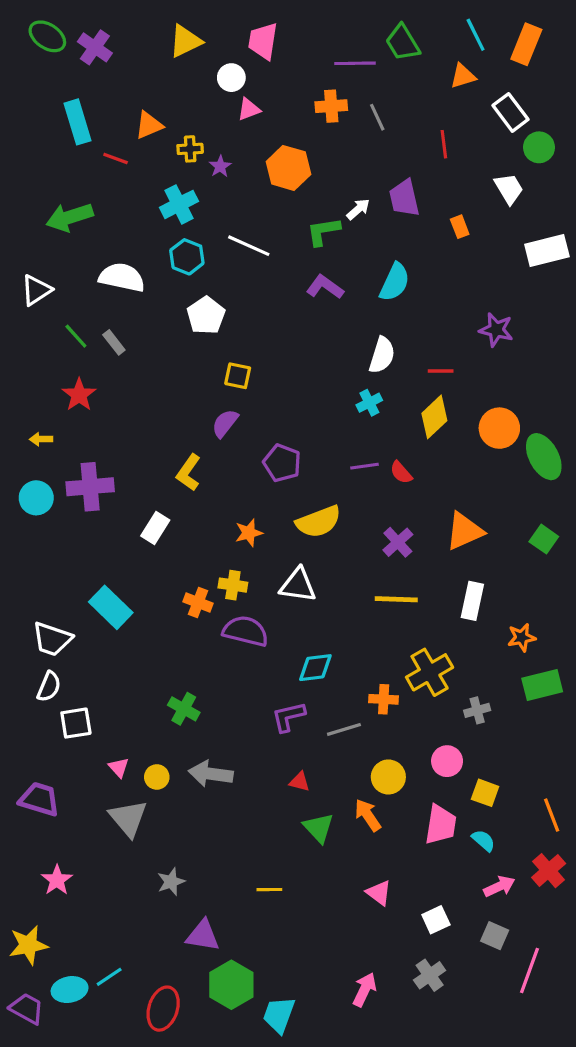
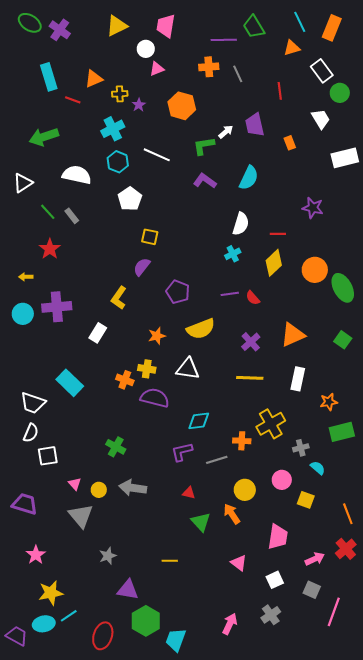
pink trapezoid: (441, 825) -> (278, 537), moved
cyan semicircle: (483, 840) -> (318, 468), moved
yellow star: (28, 945) -> (51, 593), moved

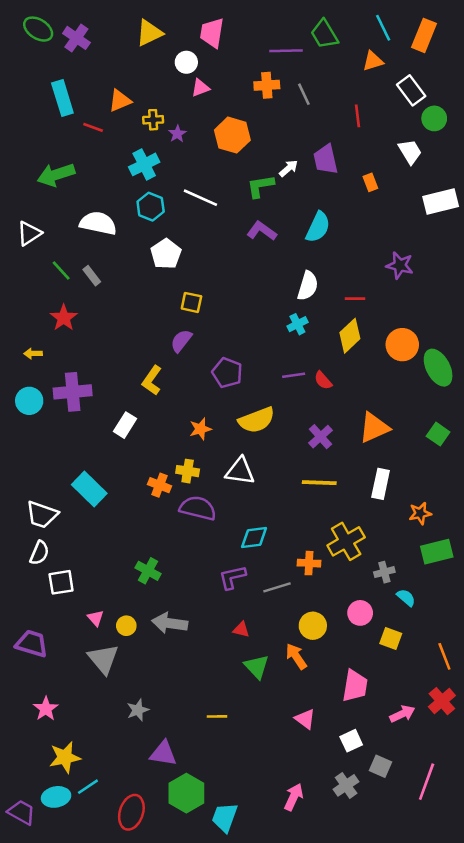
gray square: (312, 590) -> (381, 766), moved

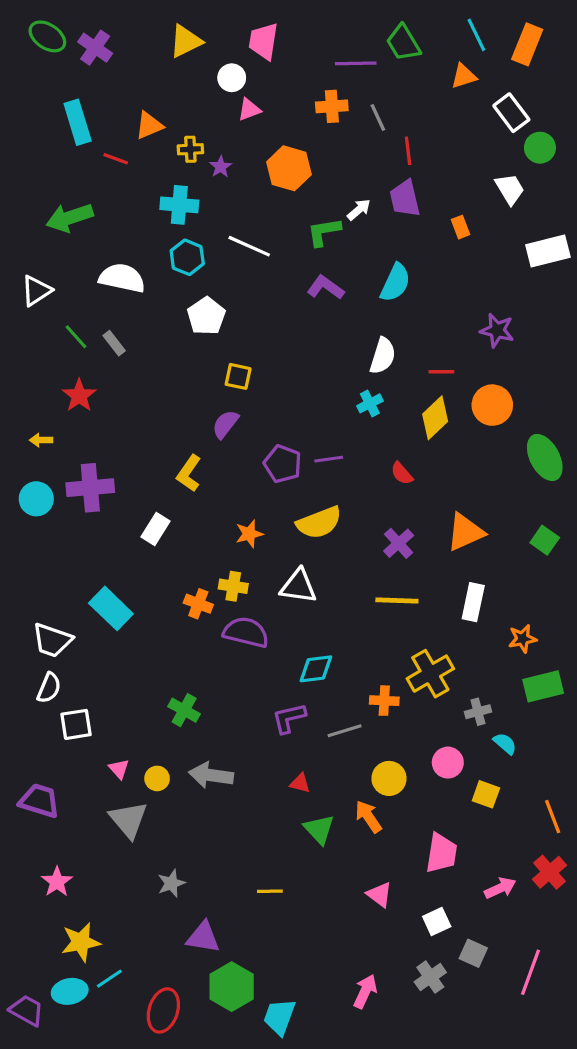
red line: (358, 116) -> (408, 151), moved
cyan cross: (144, 164) -> (179, 205), turned 32
orange circle: (402, 345) -> (492, 405), moved
purple line: (294, 375) -> (329, 459), moved

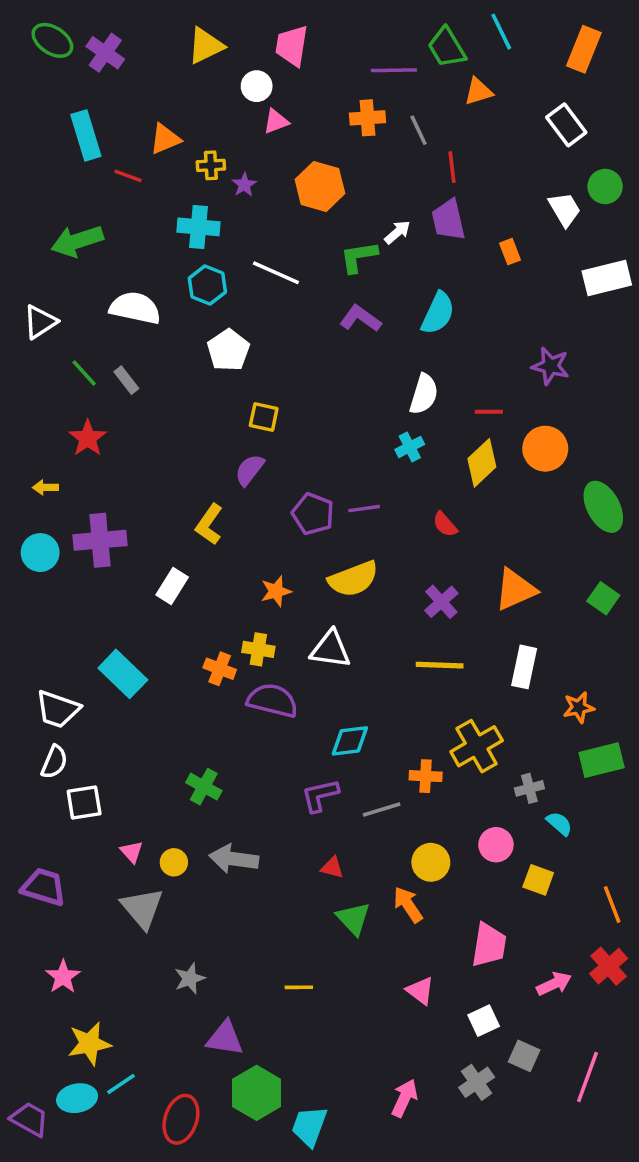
cyan line: (476, 35) -> (501, 32), moved
orange triangle: (464, 76) -> (478, 91), moved
green circle: (540, 148) -> (605, 186), moved

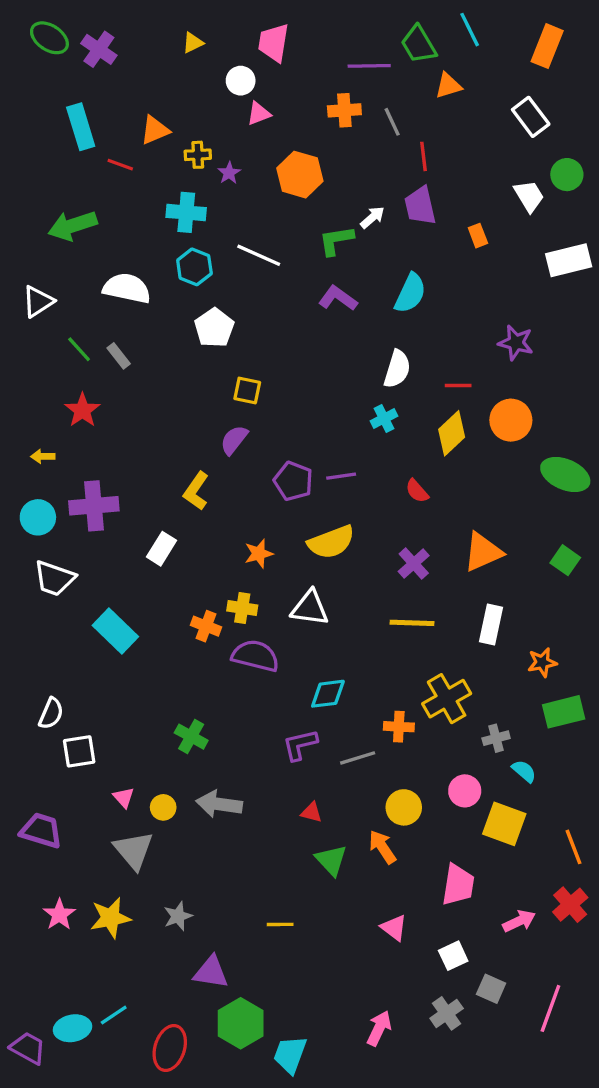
yellow triangle: (206, 46) -> (193, 43), size x0.6
green ellipse: (603, 507) -> (565, 475), turned -39
white trapezoid: (58, 709) -> (54, 578), moved
yellow square: (538, 880) -> (504, 824), size x1.5
yellow star: (89, 1044) -> (110, 918), moved

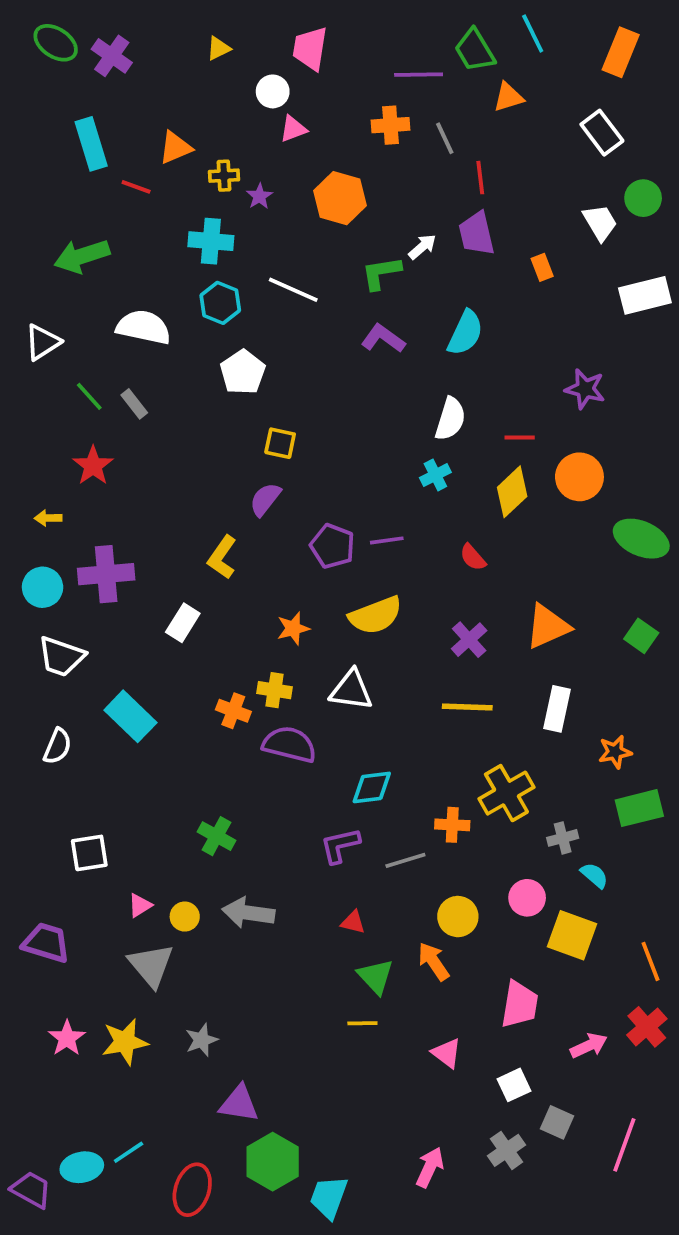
white semicircle: (51, 713) -> (57, 746), moved
pink triangle: (124, 798) -> (140, 905), turned 40
yellow line: (280, 924) -> (362, 1023), moved

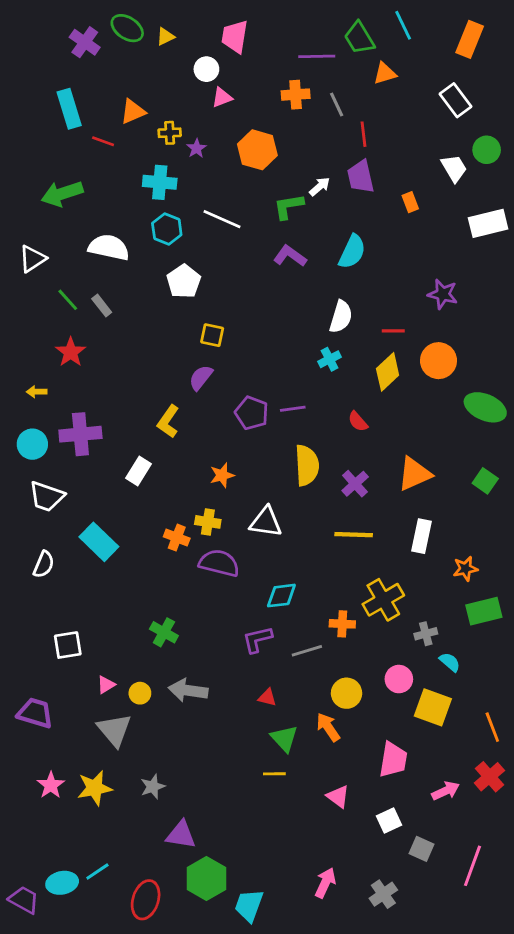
green ellipse: (56, 43) -> (127, 28), moved
yellow semicircle: (376, 615) -> (307, 465), moved, turned -72
gray cross: (506, 1150) -> (383, 894), moved

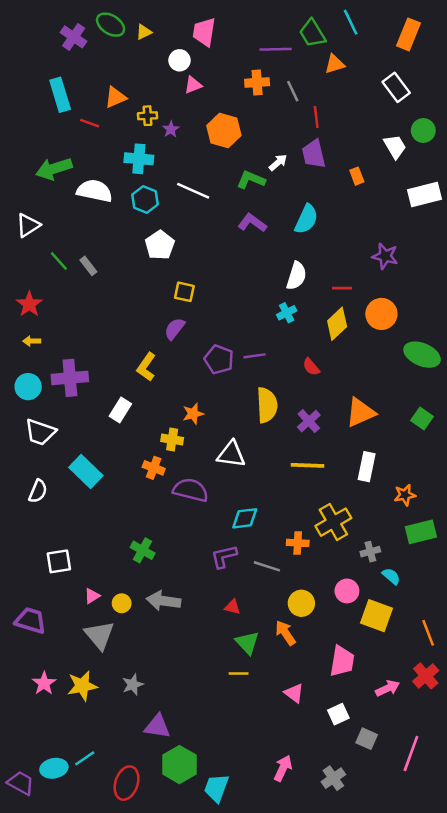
green L-shape: (289, 206) -> (251, 180), turned 32
white semicircle: (109, 247) -> (95, 191), moved
red star: (71, 352) -> (29, 304), moved
yellow cross: (208, 522) -> (172, 440), moved
gray line: (307, 651) -> (267, 566), turned 35

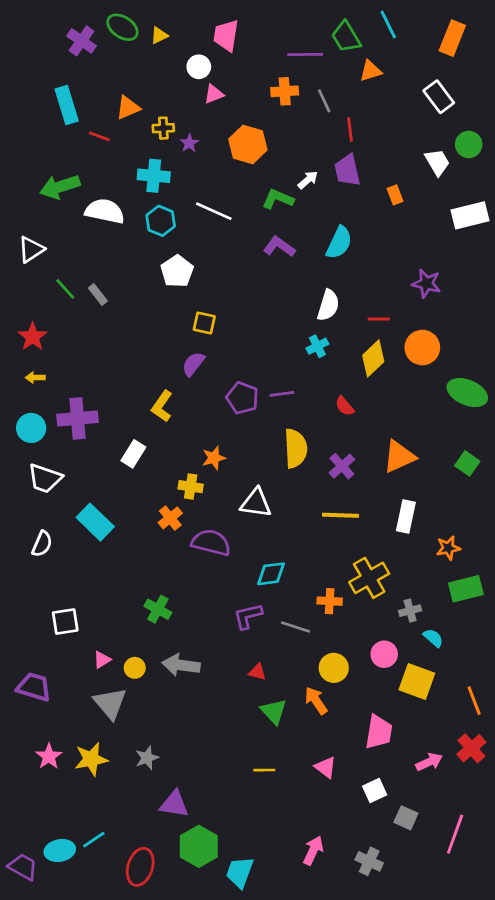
orange cross: (154, 468) -> (170, 518), turned 30
yellow line: (239, 673) -> (264, 770), moved
gray cross: (333, 778) -> (369, 861), turned -30

